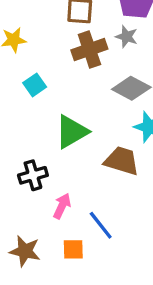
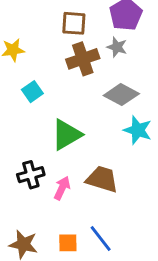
brown trapezoid: (122, 161) -> (102, 179), moved
pink arrow: (62, 206) -> (62, 188), moved
blue line: (101, 225) -> (101, 238), moved

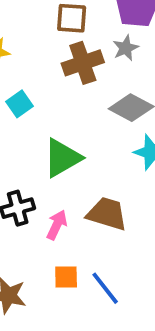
gray star: (117, 47) -> (126, 48), turned 30
orange square: (68, 243) -> (66, 277), moved

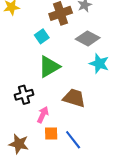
cyan square: (19, 104) -> (42, 36), moved
pink arrow: (57, 225) -> (43, 115), moved

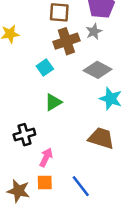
green triangle: (49, 67) -> (53, 102), size x0.7
brown trapezoid: (74, 98) -> (101, 138), moved
orange square: (51, 133) -> (45, 182), moved

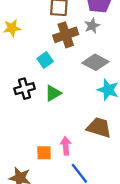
black cross: (24, 135) -> (25, 89), moved
pink arrow: (46, 157) -> (66, 146), moved, turned -30
orange square: (45, 182) -> (44, 153), moved

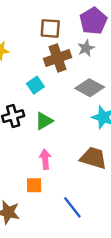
pink arrow: (66, 146) -> (45, 159), moved

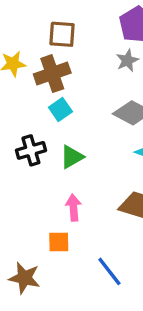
brown square: (50, 28) -> (62, 34), moved
brown cross: (58, 58) -> (52, 74), moved

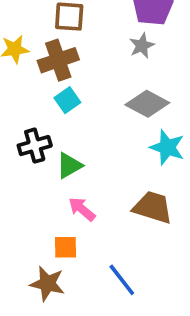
green triangle: (72, 157) -> (69, 166), moved
pink arrow: (73, 208) -> (82, 209), turned -45
brown star: (24, 278) -> (47, 284), moved

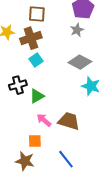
brown trapezoid: (153, 207) -> (69, 121), moved

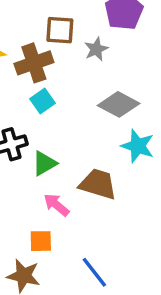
brown square: (37, 14) -> (60, 30), moved
gray star: (77, 30) -> (96, 49), moved
brown trapezoid: (69, 121) -> (98, 184), moved

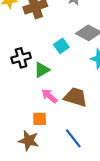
cyan square: (43, 101) -> (61, 46), moved
brown trapezoid: (98, 184) -> (75, 97), moved

